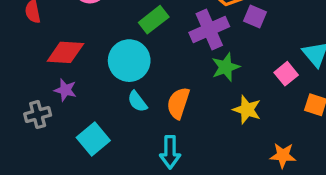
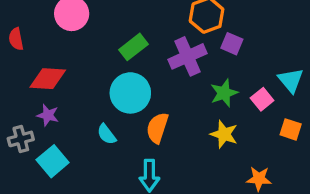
cyan circle: (129, 61) -> (130, 93), moved
green star: (226, 67) -> (224, 93), moved
cyan semicircle: (137, 101) -> (107, 134), moved
cyan square: (93, 139) -> (53, 161), moved

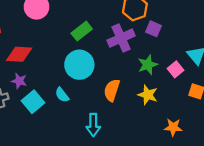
orange semicircle: (157, 128) -> (112, 90), moved
cyan square: (53, 161) -> (33, 102), moved

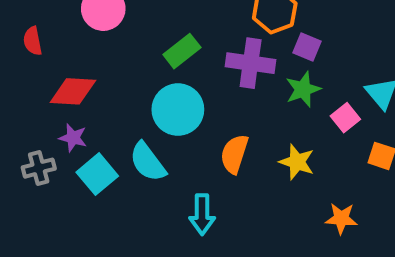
purple cross: (121, 38) -> (251, 63), turned 32
green star: (148, 65) -> (303, 89), moved
cyan semicircle: (62, 95) -> (148, 162), size x1.5

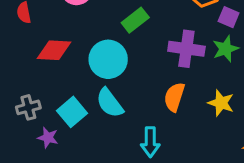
purple cross: (251, 63) -> (186, 49), moved
cyan circle: (178, 110) -> (108, 59), moved
purple star: (73, 138) -> (48, 138), moved

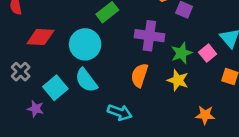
green star: (226, 49) -> (182, 53), moved
gray cross: (28, 107) -> (21, 72), moved, turned -30
cyan arrow: (150, 142) -> (120, 112), turned -70

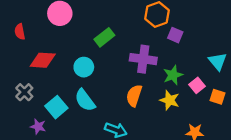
cyan circle: (85, 44) -> (84, 67), size x0.7
pink square: (208, 53) -> (197, 85), moved

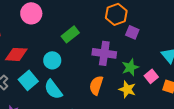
cyan square: (56, 107) -> (28, 80), moved

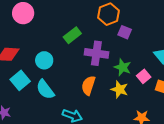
green rectangle: (70, 34) -> (72, 35), moved
green star: (130, 67) -> (123, 67), turned -30

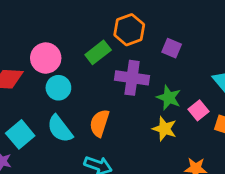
pink circle: (23, 13) -> (46, 58), moved
orange hexagon: (108, 14) -> (129, 30), moved
cyan square: (20, 80) -> (20, 134), moved
orange semicircle: (88, 85) -> (99, 123), moved

